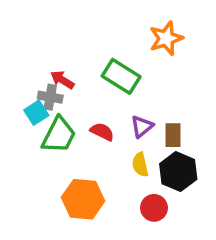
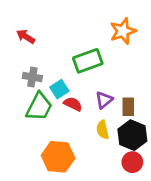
green rectangle: (121, 76) -> (88, 61), turned -52
red arrow: (62, 80) -> (26, 36), moved
cyan square: (36, 113) -> (59, 89), moved
red circle: (154, 208) -> (132, 162), moved

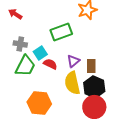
yellow semicircle: (103, 130) -> (72, 83), size x1.6
red circle: (132, 162) -> (94, 107), size x1.5

